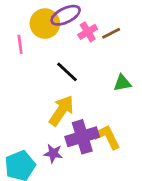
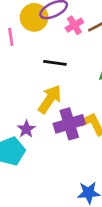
black line: (67, 72) -> (55, 63), turned -35
purple star: (53, 153) -> (26, 129), moved, turned 30

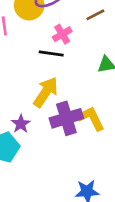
pink cross: (74, 25) -> (62, 34), moved

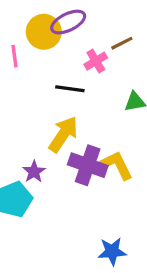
pink cross: (62, 34) -> (96, 61), moved
purple cross: (66, 118) -> (88, 165), turned 36

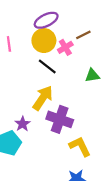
yellow circle: (44, 32) -> (44, 41), moved
black line: (70, 89) -> (47, 66), turned 30
yellow L-shape: (117, 165) -> (80, 146), moved

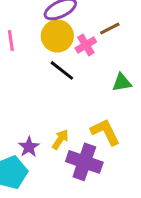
yellow arrow: (43, 98) -> (60, 139), moved, size x0.6
purple cross: (60, 119) -> (84, 162), moved
yellow L-shape: (80, 146) -> (105, 132), moved

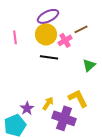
black line: (62, 70) -> (49, 57), turned -30
green triangle: (122, 82) -> (89, 65), turned -32

